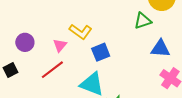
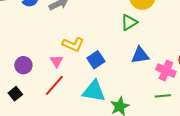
blue triangle: (160, 49) -> (140, 55), moved

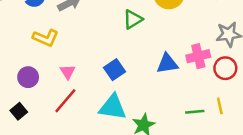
green triangle: (129, 22) -> (133, 19), moved
yellow L-shape: (73, 44) -> (46, 38), moved
pink cross: (166, 71) -> (198, 56), moved, turned -36

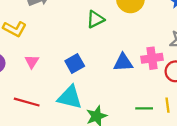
red line: (65, 101) -> (27, 102), moved, turned 60

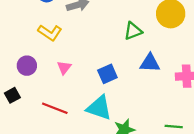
blue triangle: (123, 62) -> (150, 63), moved

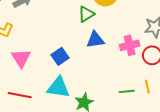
green triangle: (133, 31) -> (86, 14), moved
pink triangle: (64, 68) -> (21, 58), size x1.5

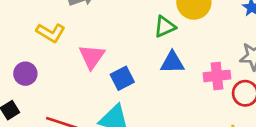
pink triangle: (21, 58) -> (92, 57), moved

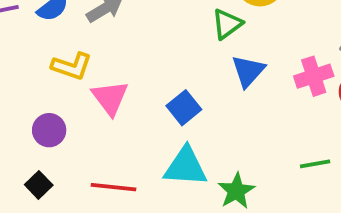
pink triangle: (92, 57) -> (110, 98), moved
blue triangle: (172, 62) -> (248, 71), turned -35

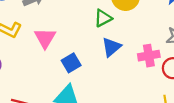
pink triangle: (110, 98) -> (45, 38), moved

